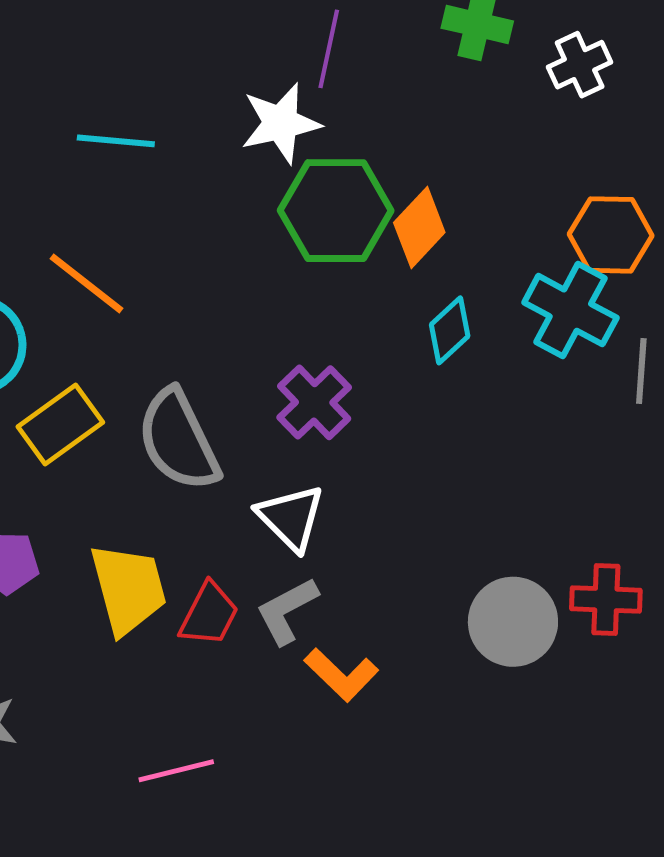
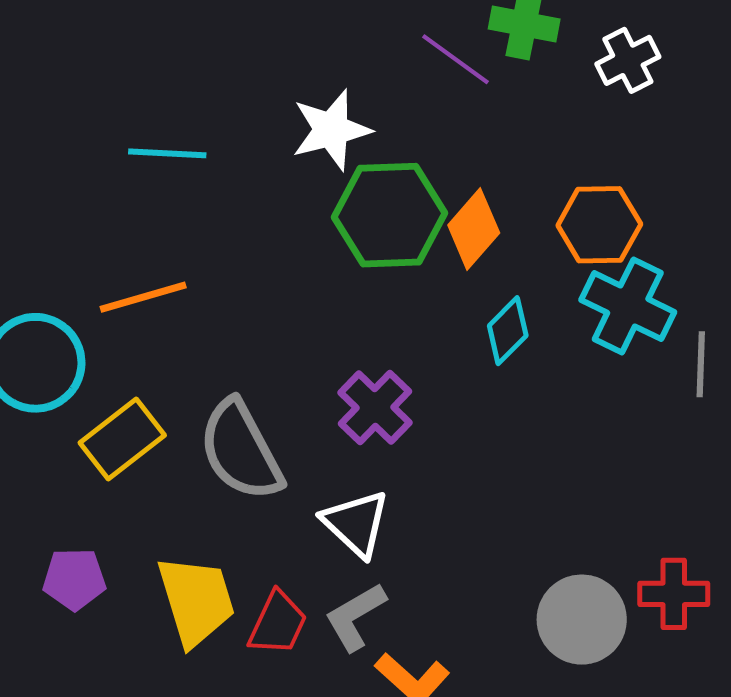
purple line: (329, 49) -> (456, 59), moved, turned -64
orange hexagon: (611, 235) -> (599, 225), moved
orange line: (87, 284) -> (143, 297), turned -52

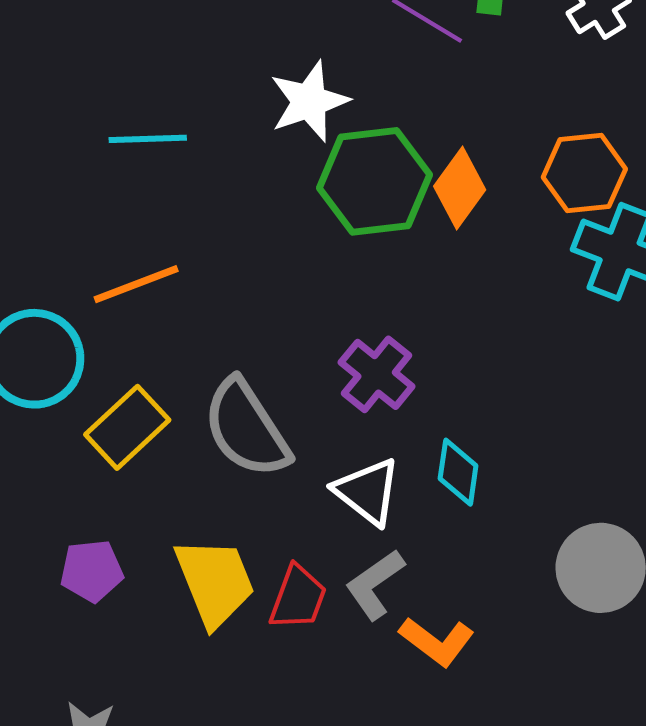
cyan diamond: (508, 331) -> (458, 472), moved, turned -32

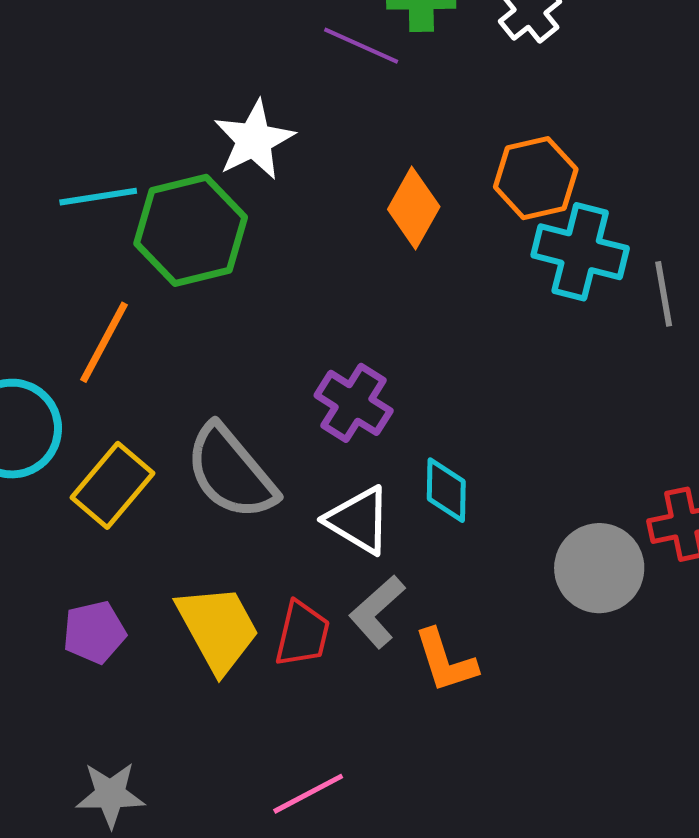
green hexagon: (375, 181) -> (191, 230), moved
orange line: (136, 284) -> (104, 342), turned -34
orange L-shape: (437, 641) -> (445, 661), turned 42

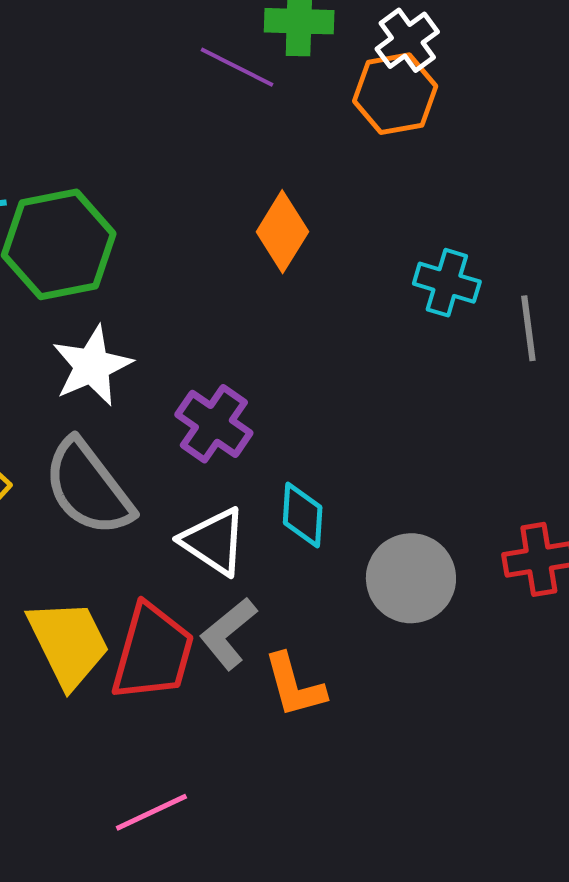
white star: (254, 140) -> (92, 366), moved
orange hexagon: (536, 178) -> (395, 94), moved
cyan cross: (580, 252) -> (447, 283), size x0.7
gray circle: (599, 568) -> (411, 578), moved
red trapezoid: (302, 634) -> (153, 652), size x1.5

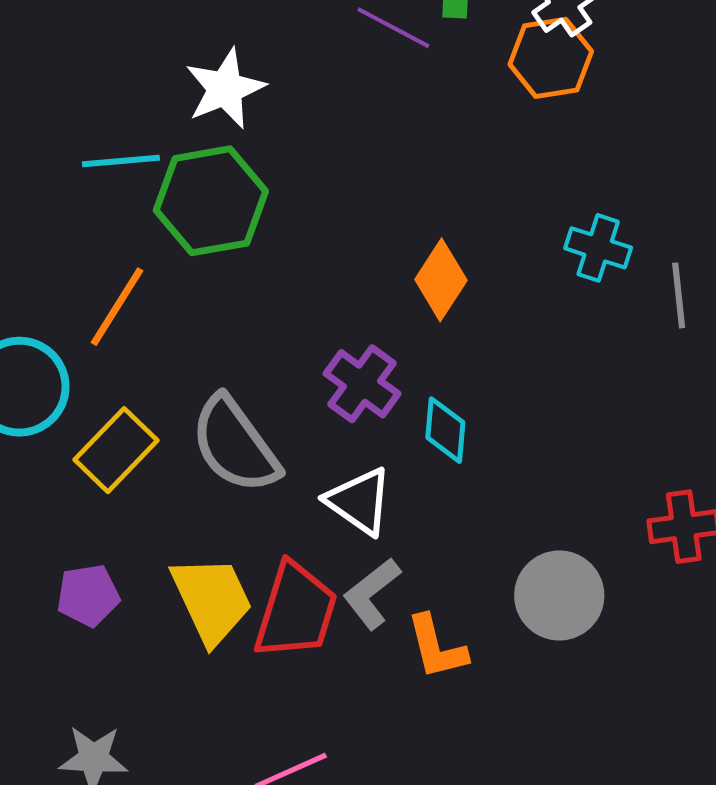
orange diamond: (282, 232) -> (441, 280), moved
white star: (92, 366) -> (225, 89), moved
cyan diamond: (303, 515) -> (445, 430), moved
gray circle: (411, 578) -> (559, 595), moved

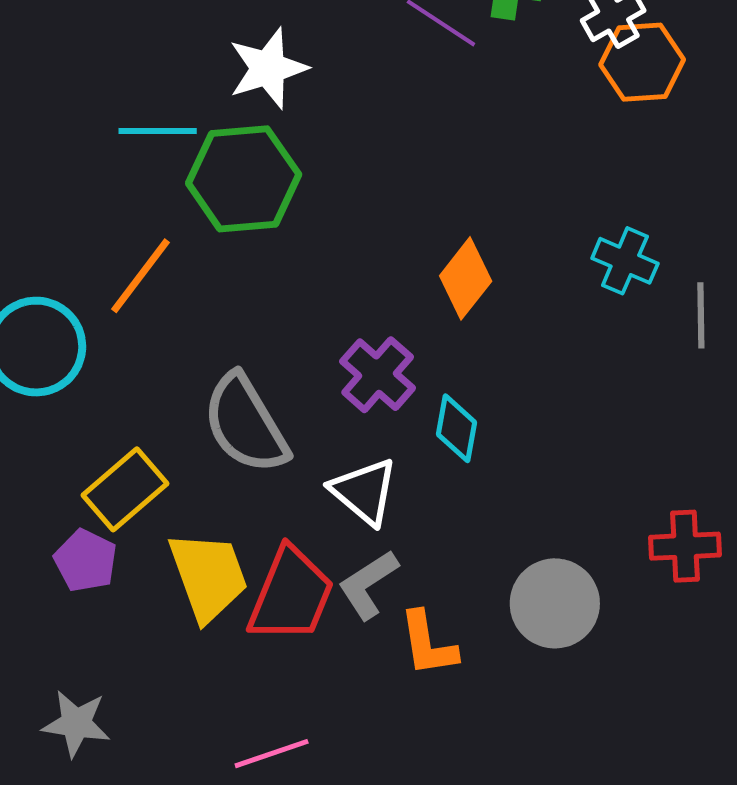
orange hexagon: (551, 58) -> (642, 62), moved
yellow rectangle: (116, 450) -> (125, 489), moved
purple pentagon: (88, 595) -> (86, 561), turned 30

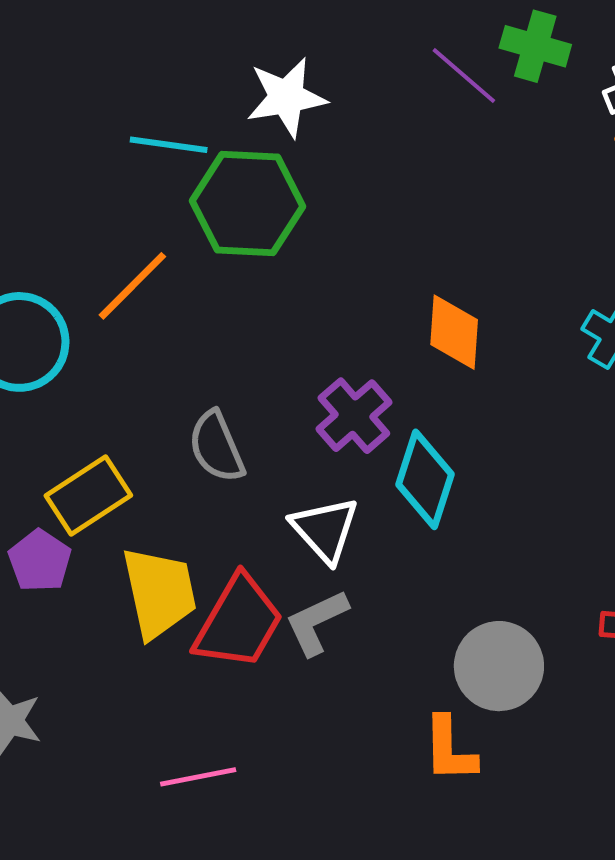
orange diamond: (466, 278) -> (454, 332), turned -42
gray semicircle: (245, 424) -> (216, 447), size x0.7
cyan diamond: (456, 428) -> (425, 479), size x1.4
orange L-shape: (428, 644) -> (449, 749), moved

